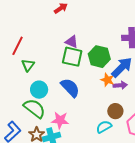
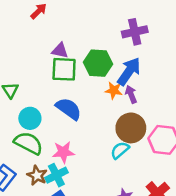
purple arrow: (120, 85) -> (131, 94), turned -96
brown circle: (115, 111) -> (131, 128), size x1.5

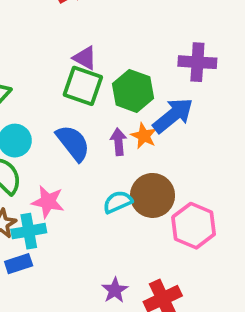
purple arrow: (131, 94) -> (118, 142), moved
cyan semicircle: (120, 150) -> (118, 202), moved

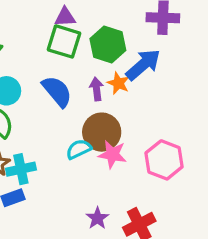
purple triangle: (85, 58) -> (65, 17), turned -30
brown circle: (152, 195) -> (102, 132), moved
pink star: (48, 202) -> (112, 154), moved
cyan semicircle: (118, 202) -> (79, 149), moved

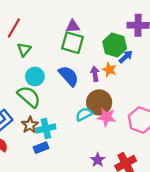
green hexagon: (108, 44) -> (115, 45), moved
blue arrow: (143, 65) -> (126, 57), size x0.6

